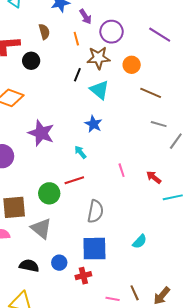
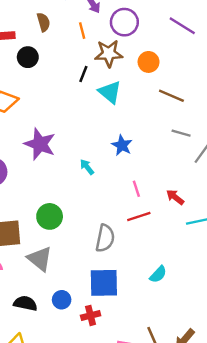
blue star: (93, 124) -> (122, 145), moved
red line: (74, 180) -> (139, 216), moved

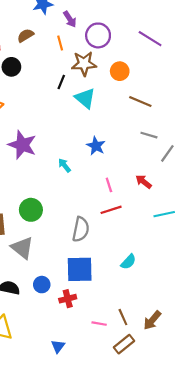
brown semicircle: (43, 22) -> (25, 35), turned -105
red arrow: (175, 197) -> (144, 182), moved

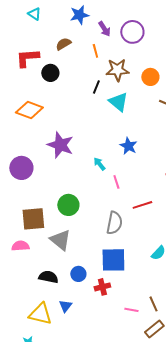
purple circle: (98, 35) -> (132, 32), moved
pink line: (109, 185) -> (116, 182), moved
blue triangle: (58, 346) -> (65, 306), moved

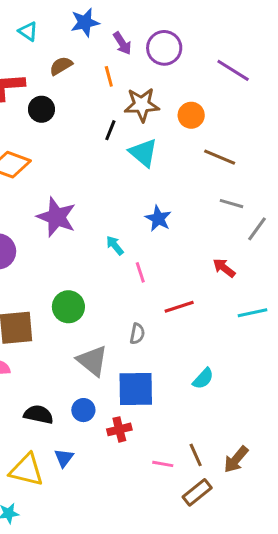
cyan triangle: (34, 14) -> (28, 31), moved
gray semicircle: (114, 223) -> (137, 334), size x0.6
gray triangle: (60, 240) -> (92, 361), moved

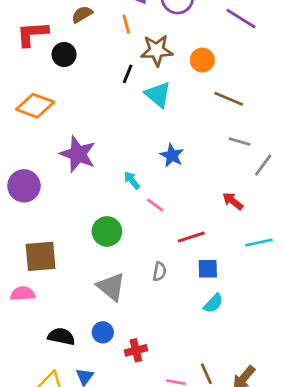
pink line: (140, 272) -> (155, 205), turned -36
green circle: (68, 307) -> (107, 231), moved
gray semicircle: (137, 334) -> (159, 272), moved
blue square: (136, 389) -> (208, 269), moved, size x0.6

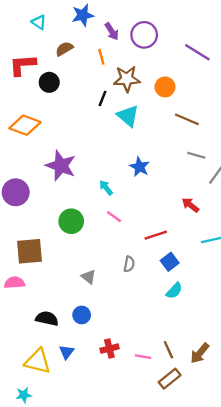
pink line: (155, 205) -> (114, 217), moved
green circle: (107, 231) -> (71, 221), moved
blue square: (208, 269) -> (170, 262), turned -36
gray triangle: (111, 287) -> (89, 277), size x0.6
red cross: (136, 350) -> (109, 349), moved

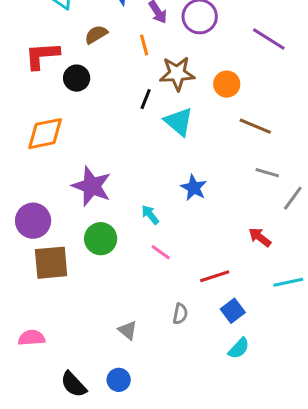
orange diamond: (25, 125) -> (45, 134), turned -32
green circle: (71, 221) -> (101, 239), moved
brown square: (30, 251) -> (51, 263), moved
black semicircle: (47, 318) -> (74, 384), turned -145

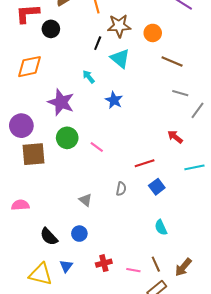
blue star: (194, 188) -> (114, 100), moved
cyan arrow: (150, 215) -> (89, 77), moved
pink line: (161, 252) -> (97, 147), moved
cyan semicircle: (239, 348) -> (161, 227), moved, turned 112

